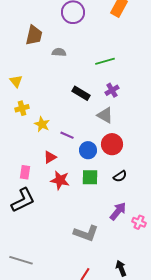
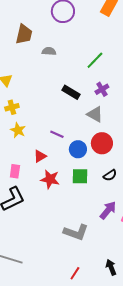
green line: (105, 61) -> (95, 60), turned -30
yellow star: (42, 124) -> (18, 130), moved

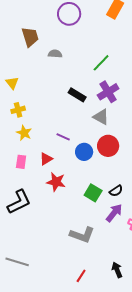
brown trapezoid: (24, 34) -> (30, 37), turned -30
purple cross: (102, 89) -> (108, 92), size x1.5
pink rectangle: (15, 171) -> (21, 162), moved
black semicircle: (110, 175) -> (116, 191), moved
green square: (80, 176) -> (93, 193), moved, turned 30

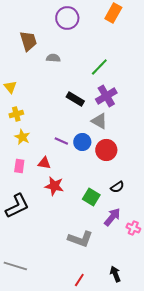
blue circle: (84, 152) -> (82, 142), moved
red triangle: (46, 159) -> (44, 163), turned 40
black semicircle: (116, 191) -> (117, 187), moved

